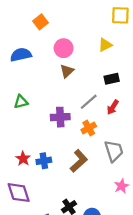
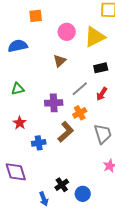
orange square: (41, 22) -> (36, 16), turned 32
yellow triangle: (105, 45) -> (95, 37), size x1.6
pink circle: (64, 48) -> (67, 32), moved
red star: (23, 159) -> (20, 123), moved
brown L-shape: (79, 161) -> (66, 132), moved

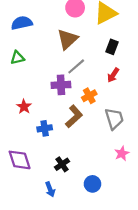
brown triangle: (60, 61) -> (67, 39), size x1.5
black rectangle: (101, 68) -> (112, 47), turned -56
green triangle: (18, 89) -> (17, 58), moved
gray line: (80, 89) -> (76, 66), moved
black cross: (62, 185) -> (62, 164), moved

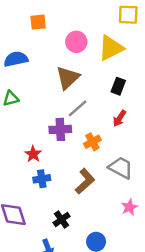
red star: (24, 107) -> (33, 154), moved
brown L-shape: (74, 116) -> (85, 181), moved
gray trapezoid: (114, 119) -> (121, 168), turned -45

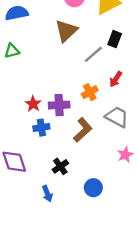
gray line: (78, 108) -> (93, 54), moved
red arrow: (120, 118) -> (116, 79), moved
purple cross: (60, 129) -> (59, 105), moved

